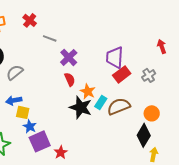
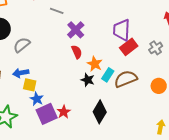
black star: (81, 107) -> (88, 80), size x0.6
black diamond: (144, 135) -> (100, 112), moved
red star: (61, 152) -> (64, 112), moved

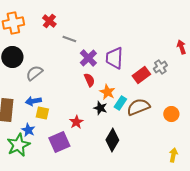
purple trapezoid: (122, 30) -> (114, 58), moved
gray cross: (156, 48) -> (160, 67), moved
blue star: (37, 99) -> (28, 130), moved
red star: (64, 112) -> (76, 122), moved

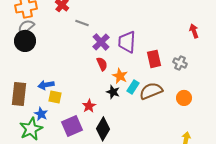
gray cross: (160, 67) -> (180, 63), moved, turned -32
gray semicircle: (34, 73) -> (26, 27), moved
red rectangle: (141, 75) -> (154, 59), turned -66
black diamond: (112, 140) -> (103, 129), moved

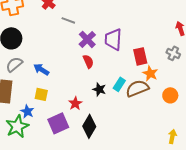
gray semicircle: (26, 27) -> (14, 64), moved
gray cross: (180, 63) -> (173, 53), moved
orange star: (120, 76) -> (150, 73), moved
blue arrow: (46, 85) -> (41, 69), moved, turned 42

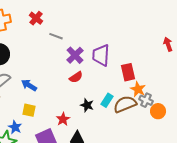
gray cross: (173, 53) -> (146, 100), moved
red semicircle: (88, 61) -> (76, 77), turned 80

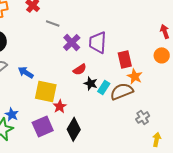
red semicircle: (76, 77) -> (80, 69), moved
gray cross: (146, 100) -> (143, 117), moved, turned 32
black star: (87, 105) -> (91, 83), moved
yellow square: (29, 110) -> (46, 91), moved, size x1.6
orange circle: (158, 111) -> (162, 55), moved

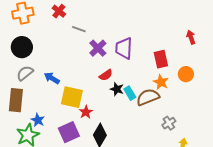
orange circle: (162, 55) -> (186, 74), moved
red rectangle: (125, 59) -> (161, 59), moved
cyan rectangle: (104, 87) -> (130, 93), turned -64

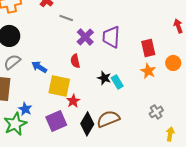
red semicircle: (106, 75) -> (75, 61), moved, turned 112
brown semicircle: (148, 97) -> (108, 119), moved

